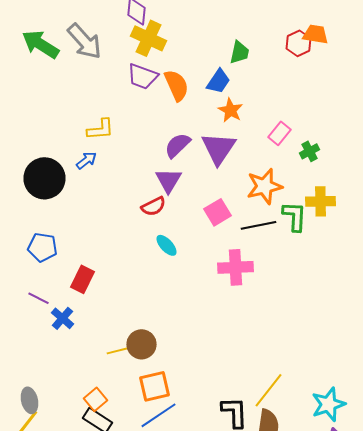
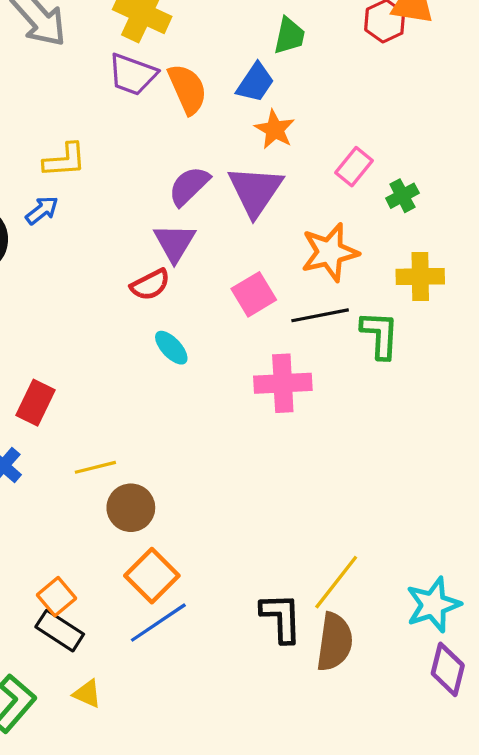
green L-shape: (294, 216) -> (380, 335), moved
yellow line: (120, 350) -> (95, 467), moved
orange square: (154, 386) -> (152, 576), turned -32

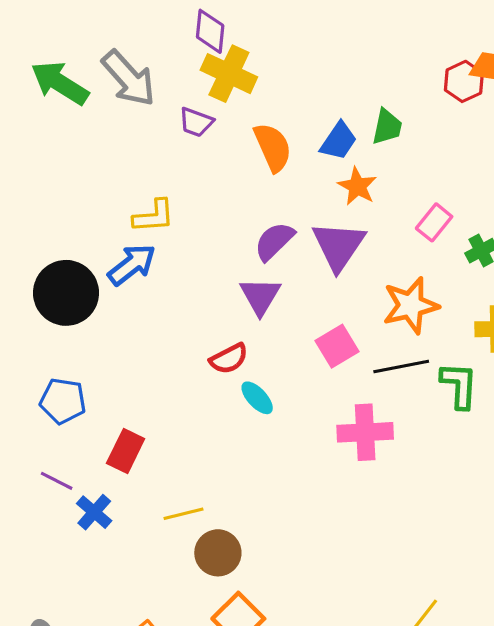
green trapezoid: (289, 36) -> (387, 127), moved
purple trapezoid: (132, 74) -> (196, 122), moved, size x0.7
blue arrow: (42, 210) -> (132, 265), size x1.5
red semicircle: (150, 285) -> (229, 359), moved

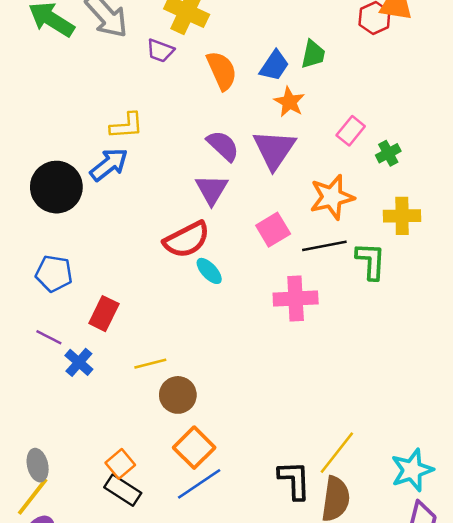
purple semicircle: (274, 241) -> (223, 146), turned 87
red semicircle: (229, 359) -> (187, 240), size x1.5

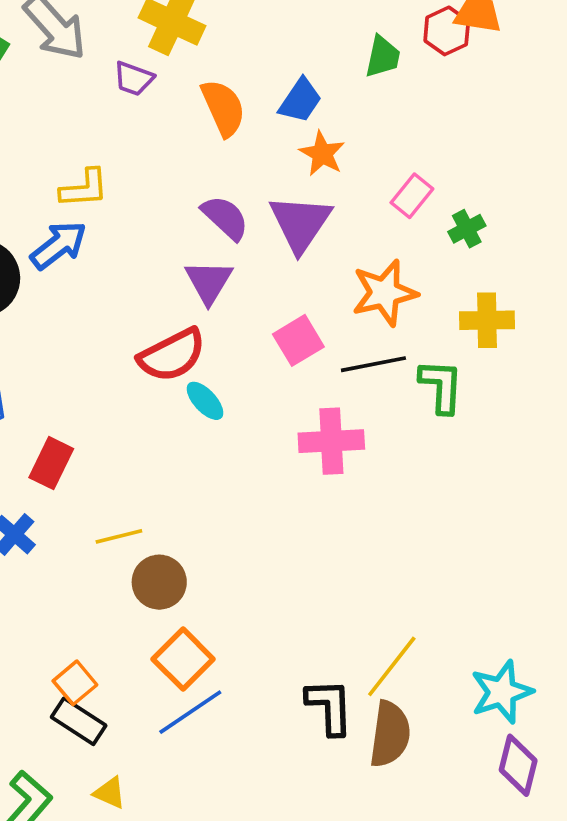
green trapezoid: (313, 54) -> (383, 57), moved

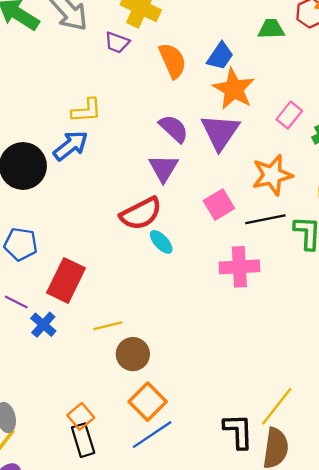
green trapezoid: (383, 57) -> (271, 29), turned -104
orange star: (322, 154) -> (234, 89), size x1.5
red rectangle: (51, 463) -> (66, 280), size x1.4
black rectangle: (79, 721) -> (83, 440), turned 40

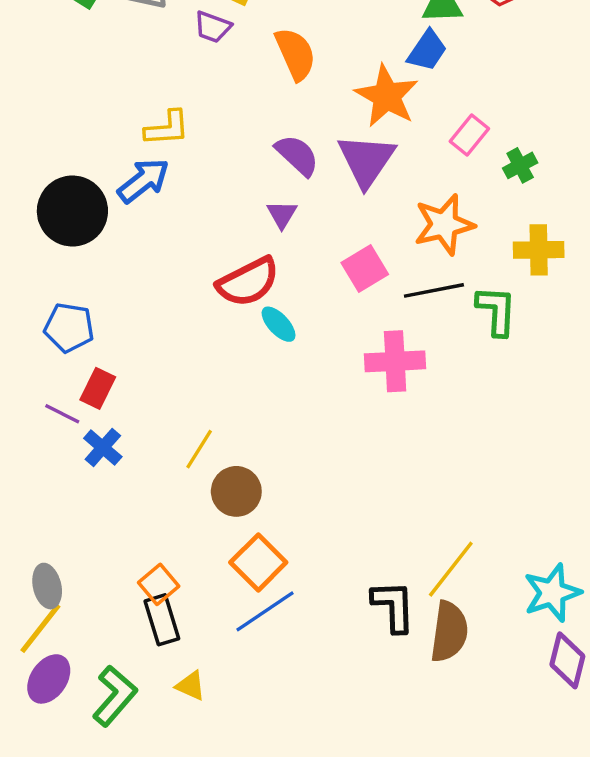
blue trapezoid: (220, 56) -> (427, 51), moved
purple triangle: (163, 168) -> (282, 214), size x0.7
red rectangle: (66, 280) -> (98, 388), moved, size x0.6
yellow line: (108, 326) -> (199, 449), turned -44

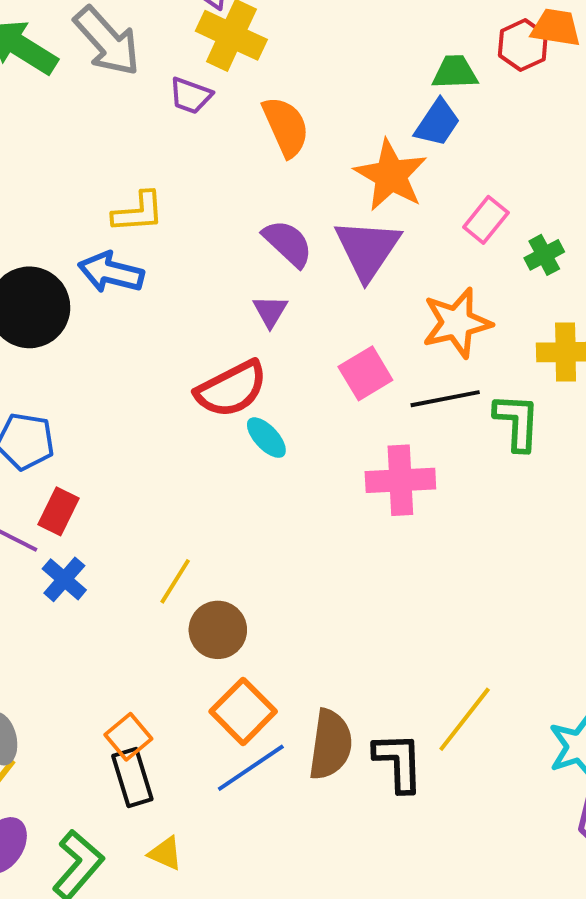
blue arrow: (143, 181) -> (111, 272), turned -128
brown semicircle: (449, 632) -> (330, 745), moved

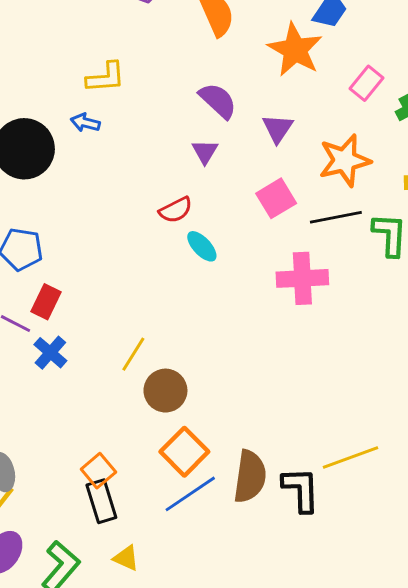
purple triangle: (367, 249) -> (278, 128), moved, size x0.6
blue arrow: (111, 272) -> (85, 123), size x0.6
red semicircle: (231, 389) -> (176, 210), size x0.6
yellow line: (465, 719) -> (350, 458), turned 32

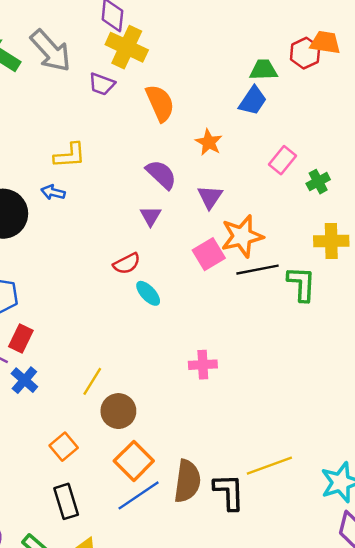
orange star: (295, 50) -> (209, 142), moved, size x0.6
orange star: (345, 160) -> (242, 236), moved
pink cross: (302, 278) -> (203, 365), moved, size x0.7
orange square: (98, 471) -> (64, 447), moved

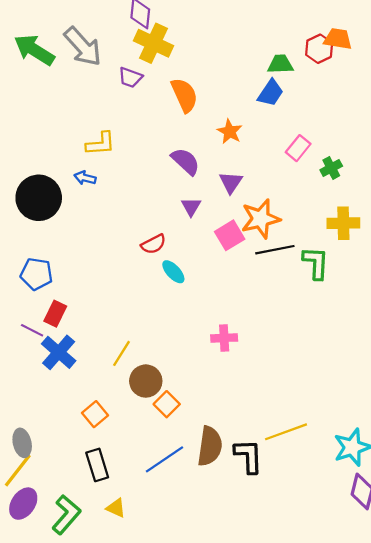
purple triangle: (150, 216) -> (191, 207), moved
blue cross: (24, 380) -> (59, 352), size x1.4
orange square: (134, 461) -> (167, 404), moved, size x0.7

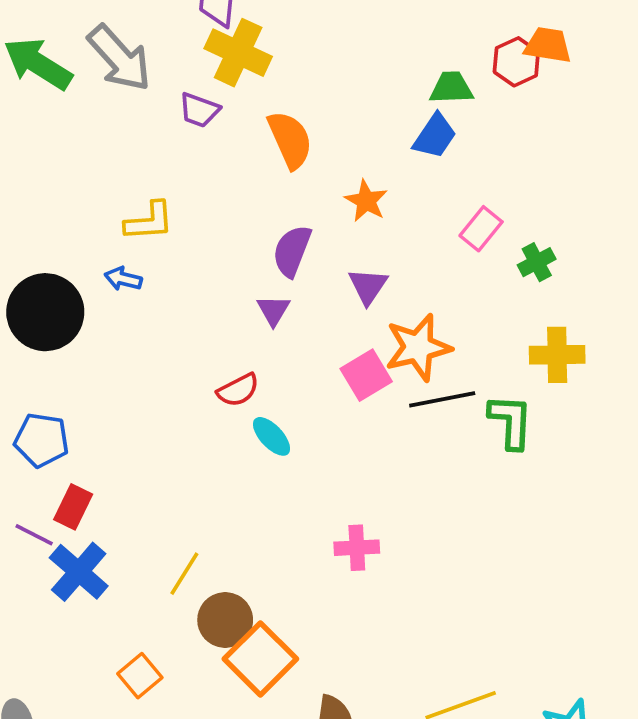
purple semicircle: (186, 161) -> (292, 251), turned -112
purple triangle: (191, 207) -> (273, 310), moved
orange square: (167, 404) -> (260, 659), size x1.6

